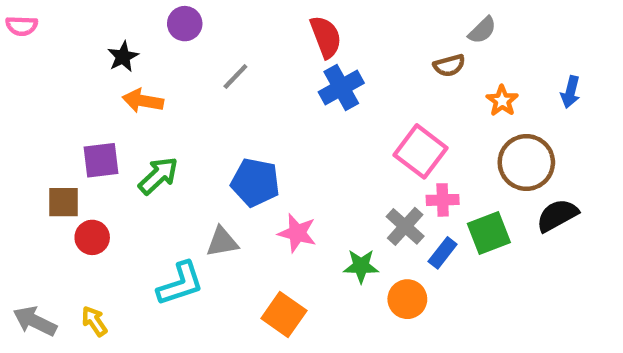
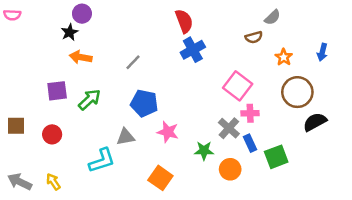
purple circle: (185, 24) -> (82, 14), moved
gray line: (235, 77) -> (133, 62), moved
brown square: (64, 202) -> (16, 126), moved
green square: (489, 233) -> (276, 157), moved
blue rectangle: (443, 253) -> (250, 143), turned -63

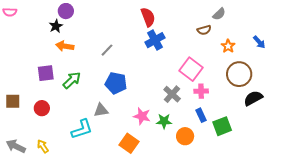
blue arrow: (322, 52) -> (259, 42), turned -56
gray cross: (229, 128) -> (172, 94), moved
pink star: (168, 132) -> (142, 116), moved

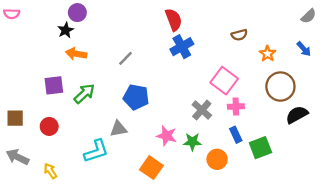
gray semicircle: (219, 14) -> (309, 16), moved
gray arrow: (16, 146) -> (17, 157), moved

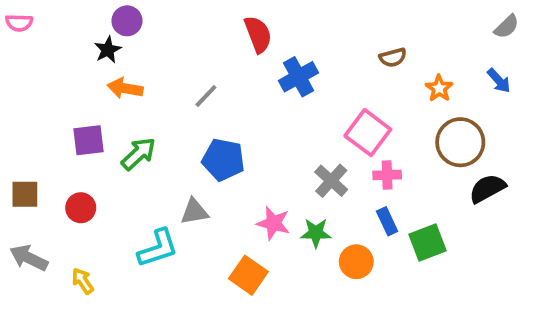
red semicircle: (174, 20) -> (258, 34), moved

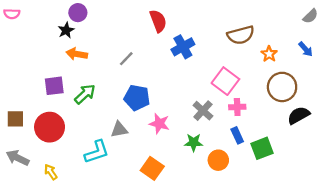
brown semicircle: (393, 57) -> (241, 35), size x1.6
red circle: (81, 208) -> (50, 127), size x1.6
pink star: (273, 223) -> (159, 124), moved

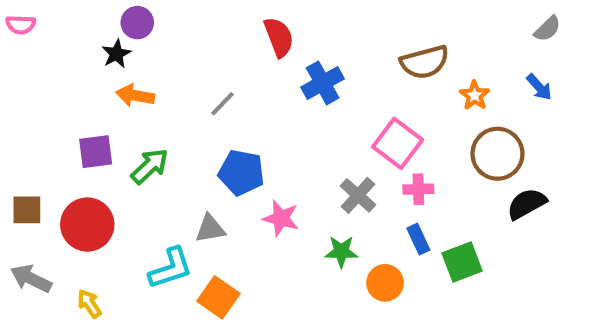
orange square: (152, 168) -> (218, 297), moved

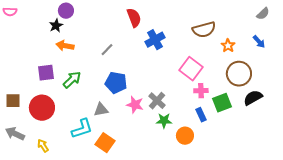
gray cross: (358, 195) -> (157, 101), moved
green square: (462, 262) -> (222, 103), moved

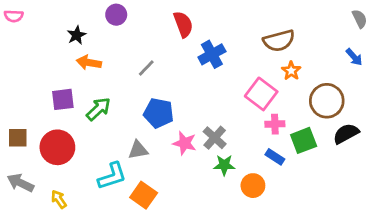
purple circle: (66, 11) -> (116, 15), moved
gray semicircle: (263, 14) -> (360, 19), turned -72
orange star: (228, 46) -> (291, 71), moved
blue rectangle: (201, 115) -> (275, 157), turned -32

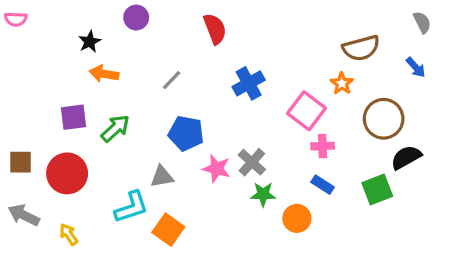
brown semicircle: (279, 41) -> (361, 48), moved
blue cross: (212, 54) -> (249, 83), moved
green square: (304, 140) -> (377, 189), moved

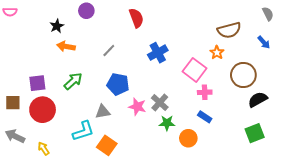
purple square: (74, 117) -> (37, 83), moved
green square: (377, 189) -> (255, 133), moved

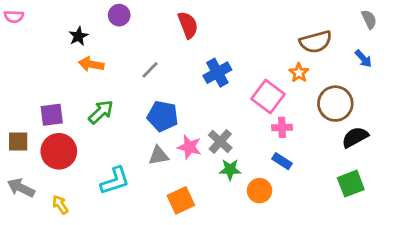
gray triangle: (103, 112) -> (158, 155), moved
orange square: (107, 145) -> (181, 200), moved, turned 30

